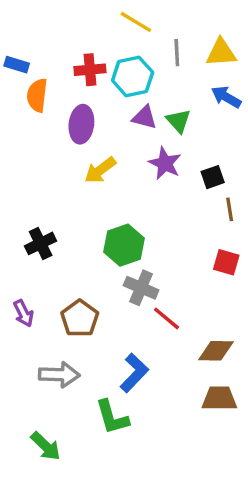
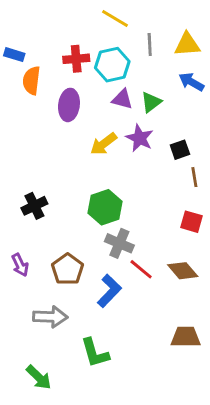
green triangle: (179, 121) -> (151, 102), turned 35
yellow arrow: (100, 170) -> (104, 144), moved
brown diamond: (216, 351) -> (183, 271), moved, turned 48
blue L-shape: (134, 373) -> (109, 291), moved

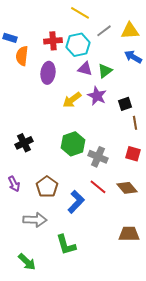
gray line: (150, 44) -> (104, 31), turned 56
gray cross: (119, 243) -> (98, 157), moved

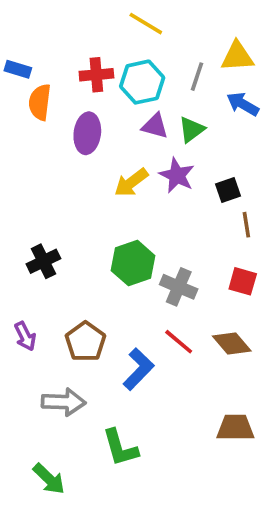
gray line: (104, 31) -> (197, 77), moved, turned -35

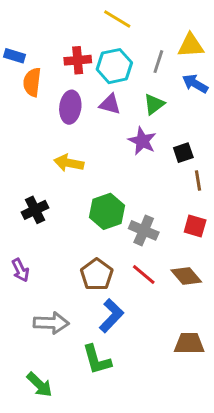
purple triangle: (155, 126) -> (110, 104), moved
yellow arrow: (131, 183) -> (69, 163), moved, turned 48
brown pentagon: (85, 342) -> (97, 275), moved
blue L-shape: (138, 369) -> (111, 316), moved

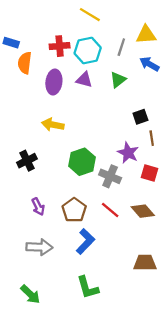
purple star: (142, 141) -> (128, 153), moved
purple arrow: (20, 270) -> (38, 207), moved
green L-shape: (97, 360) -> (88, 288), moved

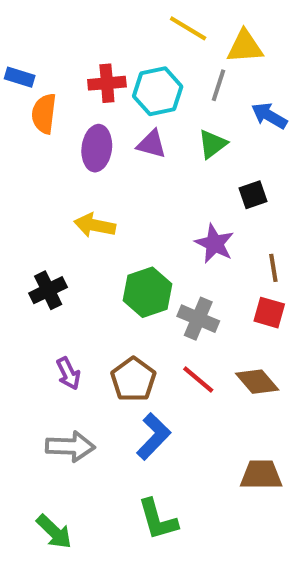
yellow line: (90, 15) -> (188, 28), moved
yellow triangle: (146, 35) -> (245, 47), moved
black square: (140, 117) -> (253, 195), moved
brown line: (152, 138) -> (273, 268), moved
purple star: (128, 153) -> (214, 244), moved

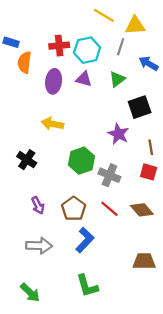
black square: (253, 195) -> (140, 107), size x1.5
black cross: (48, 290) -> (27, 160), turned -30

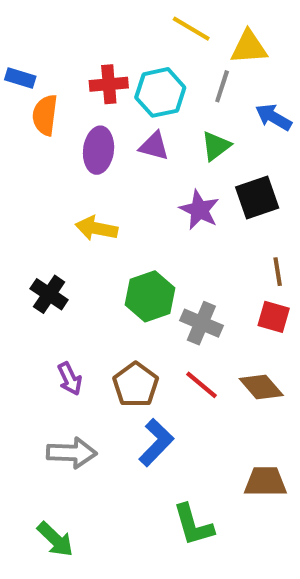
purple star: (118, 134) -> (199, 210), moved
green L-shape: (87, 286) -> (193, 525), moved

